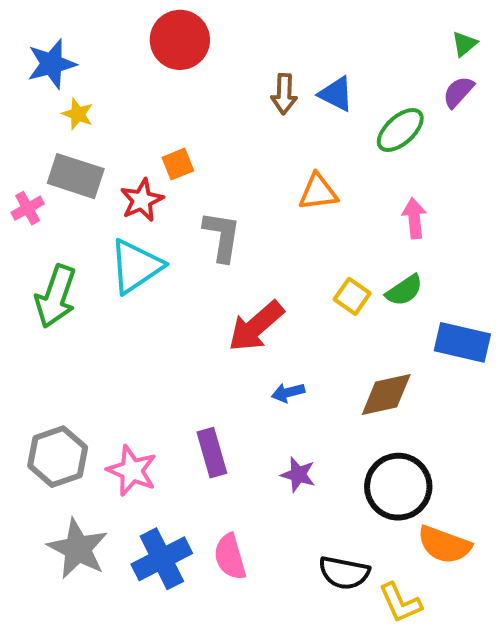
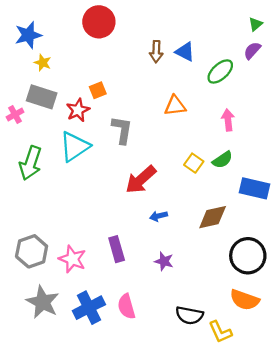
black circle: (398, 487) -> (248, 256), moved

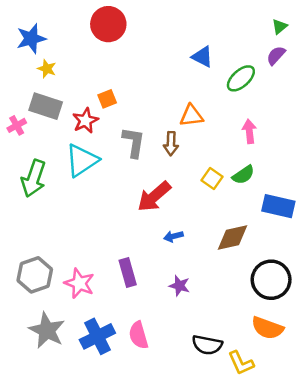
brown arrow: (156, 52) -> (171, 143), moved

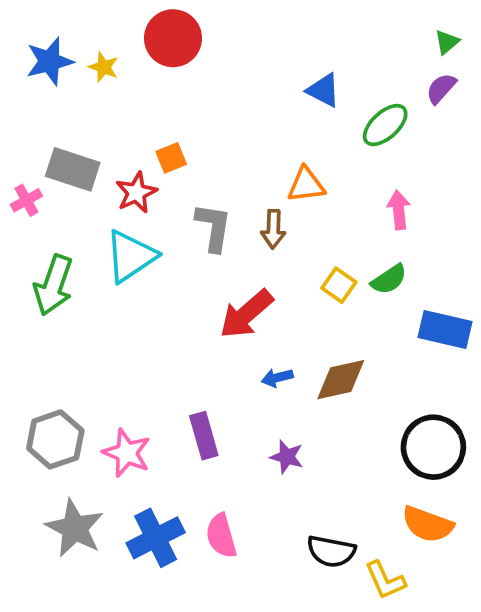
yellow star: (47, 69) -> (104, 67), moved
brown diamond: (232, 238) -> (341, 380), moved

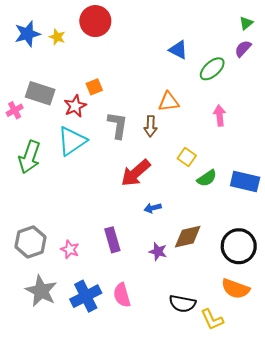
green semicircle: (389, 279) -> (207, 178), moved
brown diamond: (341, 380) -> (188, 237), moved
pink star: (127, 453) -> (70, 249), size x0.7

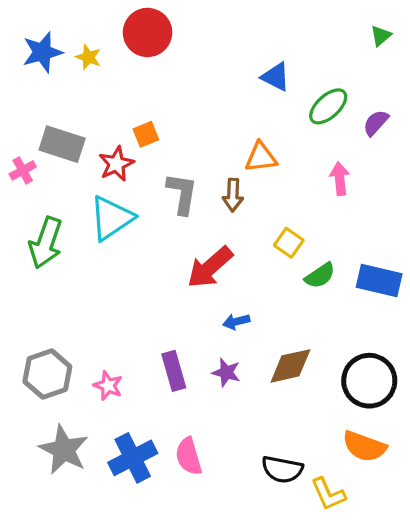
purple semicircle: (243, 49) -> (376, 123), moved
purple star: (158, 252) -> (226, 372), moved

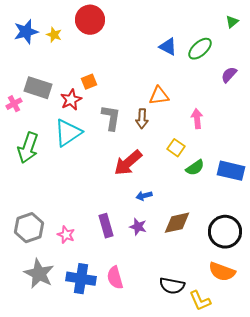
green ellipse: (328, 106) -> (200, 49), moved
pink arrow: (340, 179) -> (197, 119), moved
blue cross: (133, 458) -> (81, 279), turned 36

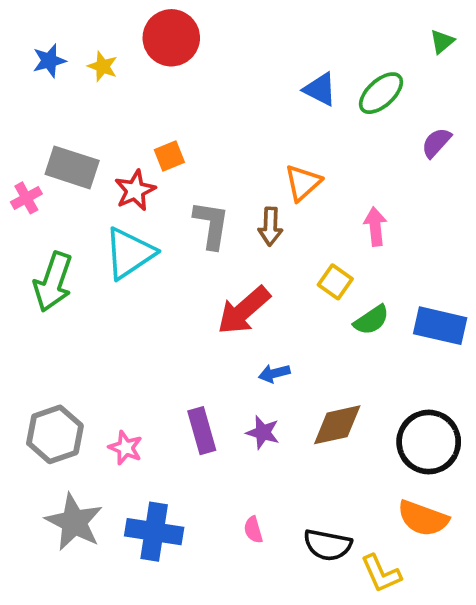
blue star: (26, 32) -> (49, 61), size x0.7
orange triangle: (159, 96) -> (303, 183), turned -35
pink semicircle: (115, 278) -> (253, 530), moved, size x0.6

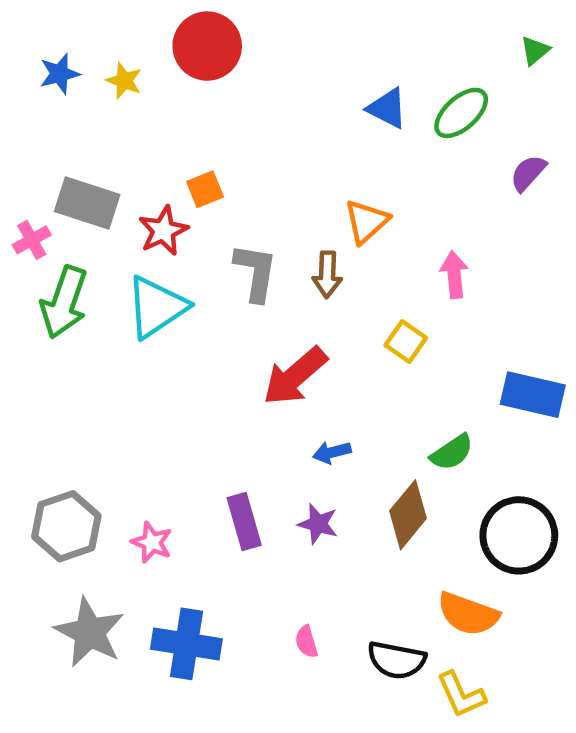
green arrow: (53, 282) -> (64, 302), moved
green semicircle: (371, 320) -> (452, 452), moved
brown diamond: (337, 425) -> (408, 515), turned -38
orange semicircle: (423, 518) -> (468, 614), moved

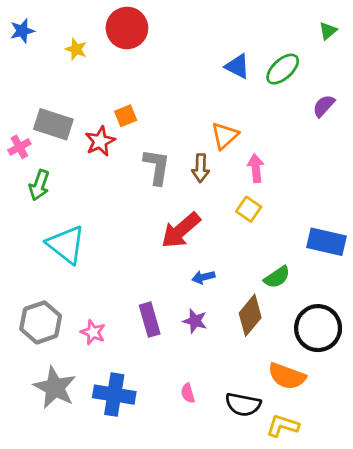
blue star: (59, 74) -> (22, 31), moved
pink arrow: (454, 275) -> (256, 168), moved
green arrow: (64, 302) -> (39, 185), size x0.7
cyan triangle: (156, 307) -> (66, 245), moved, turned -48
yellow L-shape: (461, 695) -> (283, 426), turned 132

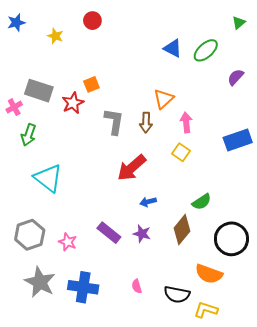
red circle: (127, 28) -> (92, 21), size x0.6
blue rectangle: (327, 242) -> (238, 140), moved, turned -32
purple rectangle: (150, 320) -> (109, 233), turned -35

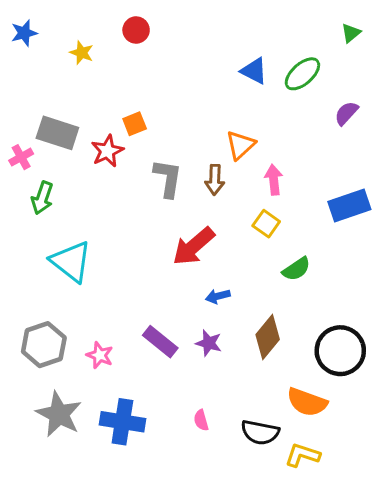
green semicircle: (202, 202) -> (296, 269), moved

